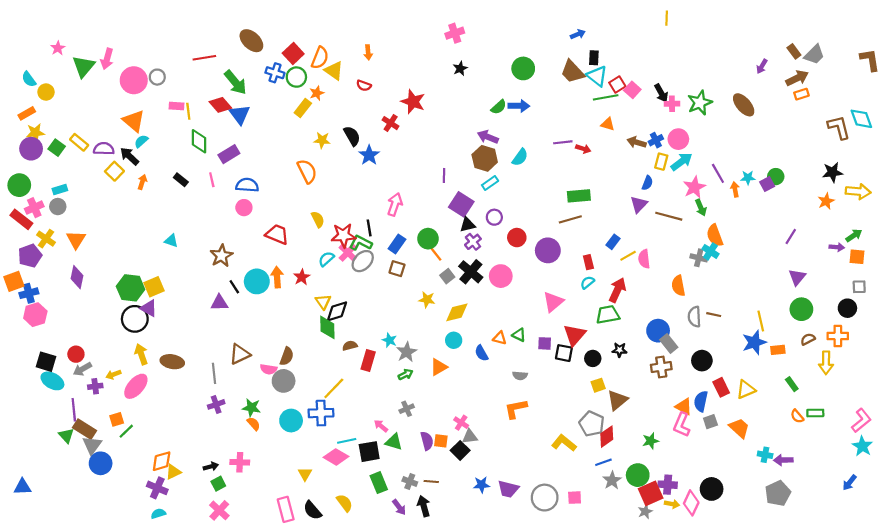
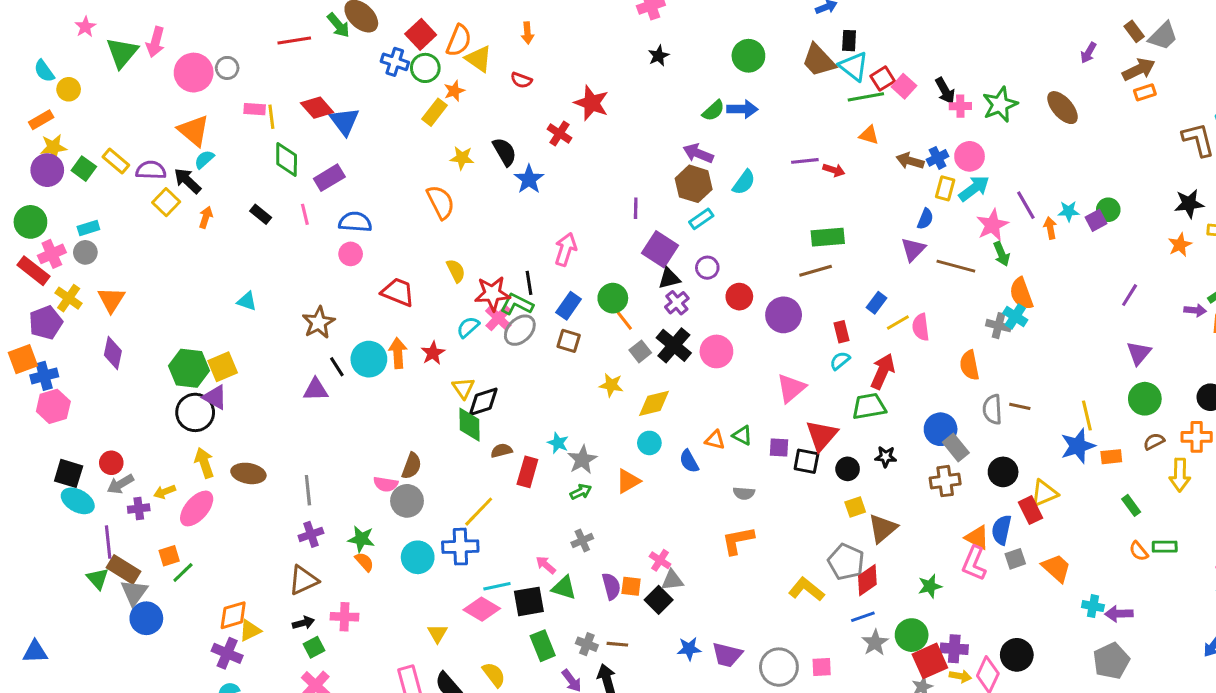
green arrow: (235, 82) -> (338, 25), moved, size x0.7
brown triangle: (240, 354) -> (303, 580), moved
yellow triangle: (746, 389) -> (1044, 493), moved

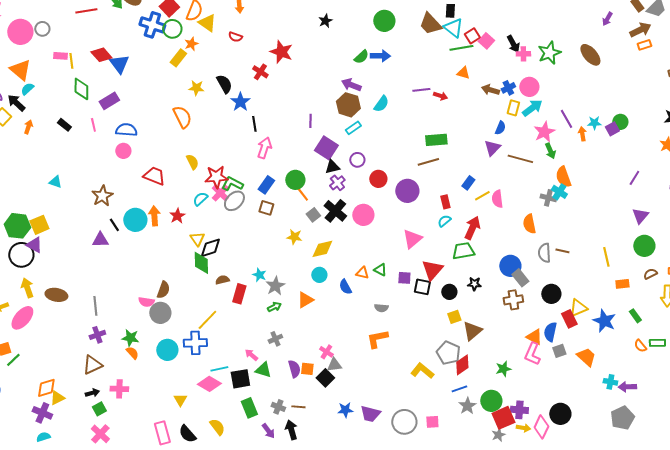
blue cross: (395, 62) -> (152, 25), size x1.4
black line: (529, 283) -> (254, 124), moved
blue star: (1078, 446) -> (604, 321), moved, turned -30

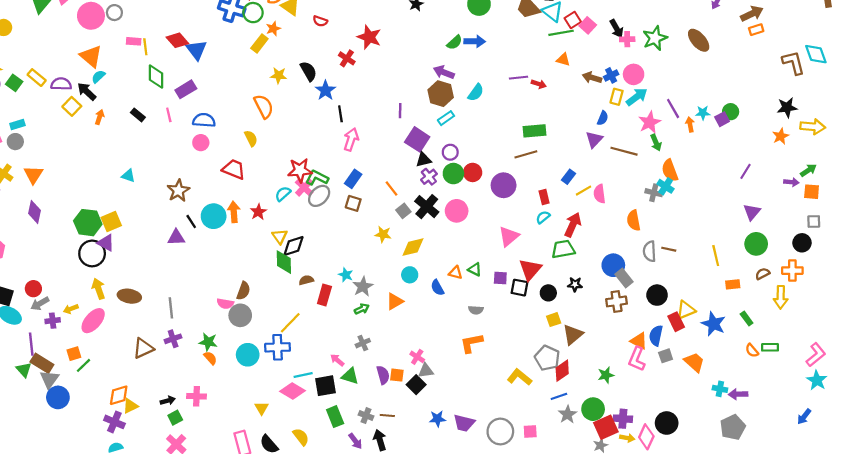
yellow semicircle: (192, 162) -> (251, 138), moved
green circle: (295, 180) -> (453, 174), moved
brown triangle: (92, 365) -> (143, 348), moved

